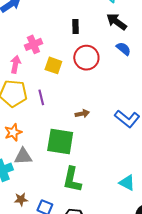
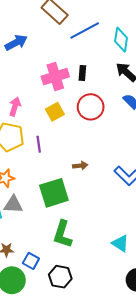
pink cross: (33, 44) -> (55, 77), moved, size x1.4
yellow square: (53, 65) -> (55, 112), turned 36
green square: (60, 142) -> (54, 193), turned -32

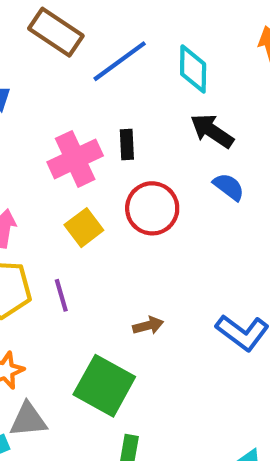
green square: (54, 193) -> (104, 386), turned -36

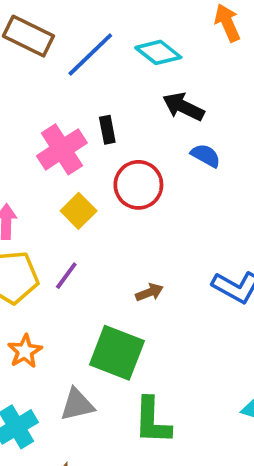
cyan diamond: (193, 69) -> (158, 52), turned -45
purple line: (61, 295) -> (66, 276), turned 60
gray triangle: (28, 420) -> (77, 405), moved

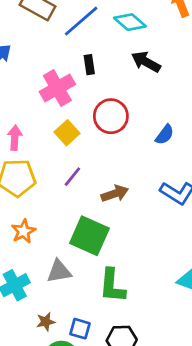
black rectangle: (107, 130) -> (89, 65), moved
blue semicircle: (206, 156) -> (165, 135), moved, turned 95
purple line: (66, 276) -> (72, 177), moved
brown arrow: (149, 292) -> (115, 194), size x1.4

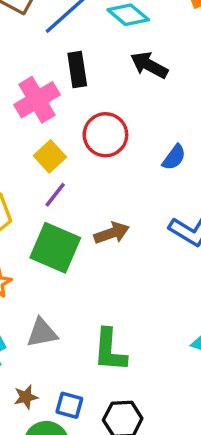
black rectangle: (89, 65) -> (77, 70), size x1.4
purple line: (72, 177) -> (55, 195), moved
green square: (89, 236) -> (55, 248), moved

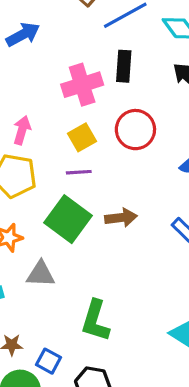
purple line: (55, 195) -> (79, 172), turned 35
gray triangle: (42, 333) -> (41, 274), moved

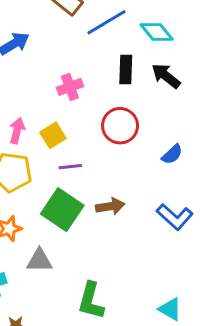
black rectangle: (124, 66) -> (126, 70), moved
pink cross: (82, 85) -> (70, 87), size x0.7
yellow square: (82, 137) -> (53, 135), moved

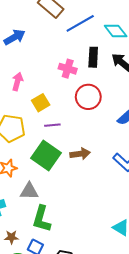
pink cross: (70, 87) -> (68, 69), moved, turned 36
pink arrow: (17, 131) -> (17, 82), moved
green L-shape: (91, 301) -> (42, 219), moved

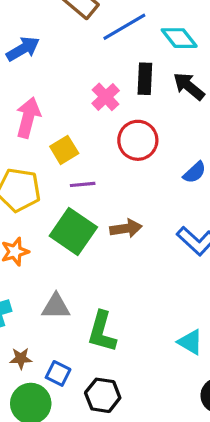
pink cross: (68, 69) -> (106, 97), turned 30
pink arrow: (17, 82) -> (28, 117), size x1.4
gray triangle: (29, 191) -> (56, 307), moved
green L-shape: (42, 219) -> (102, 332), moved

